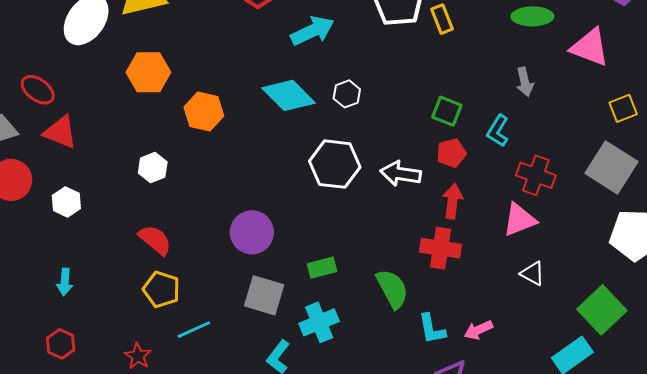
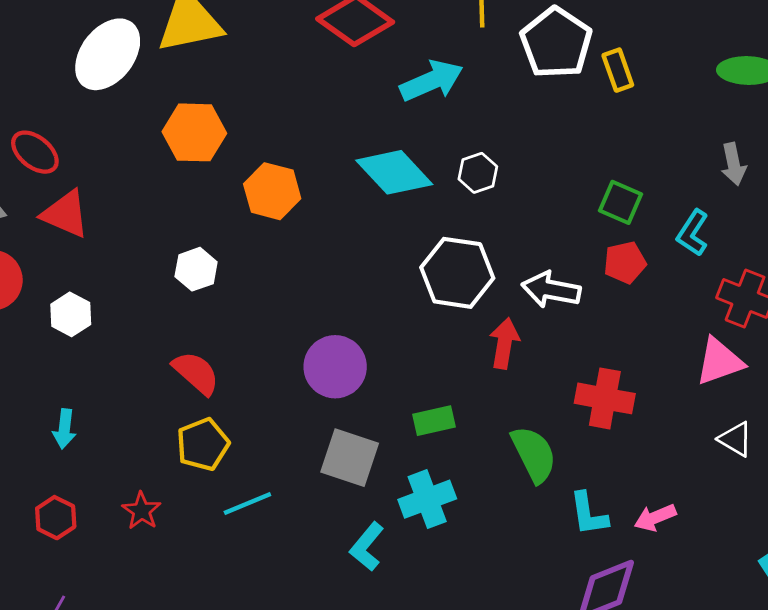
red arrow: (453, 201) -> (504, 343), moved
yellow pentagon: (161, 289) -> (203, 444), turned 30
red star: (138, 356) -> (141, 511), moved

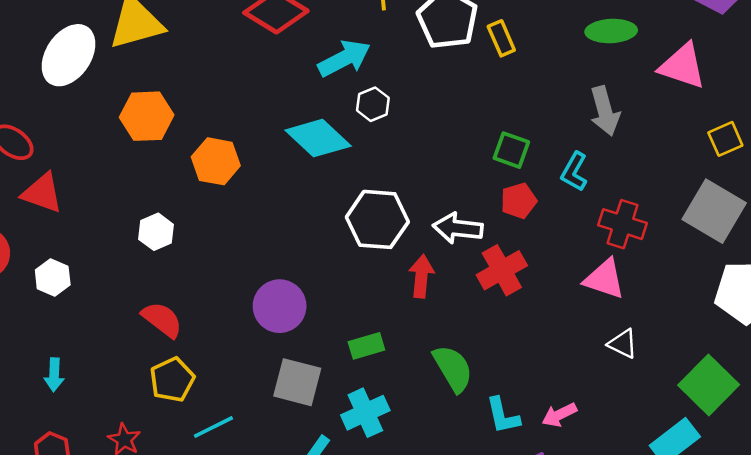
gray arrow: (734, 164) -> (605, 111), size x1.4
white hexagon: (478, 173) -> (373, 104), moved
pink triangle: (719, 361) -> (605, 279), turned 42
red cross: (605, 398) -> (502, 270), moved, turned -36

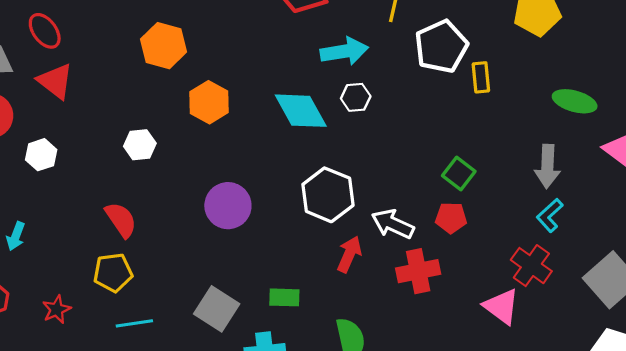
cyan L-shape: (574, 172) -> (550, 215), moved
purple circle: (280, 306) -> (228, 206), moved

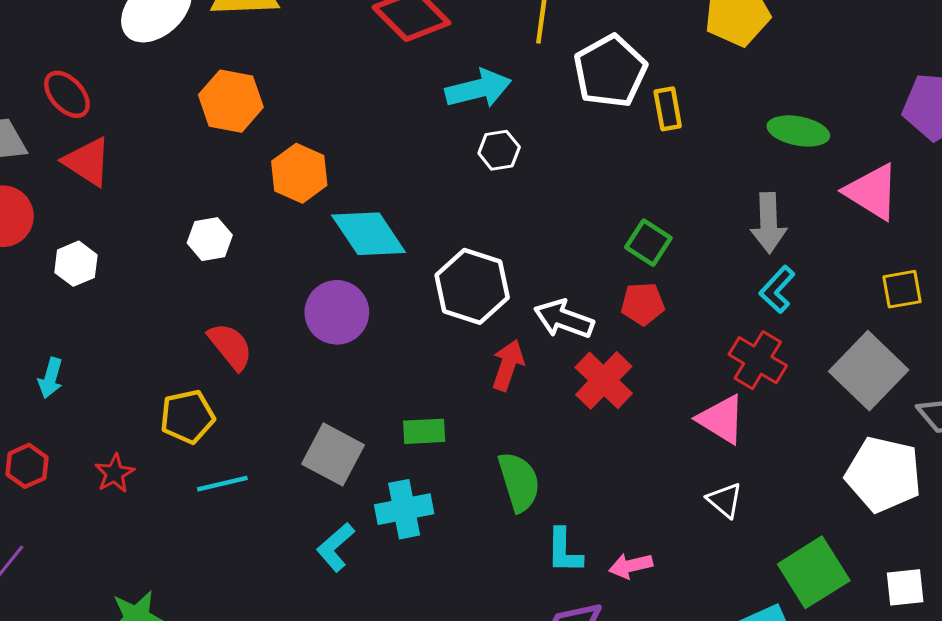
cyan diamond: (301, 111) -> (369, 234), moved
red semicircle: (121, 220) -> (230, 346), moved
red cross: (418, 271) -> (604, 380), turned -30

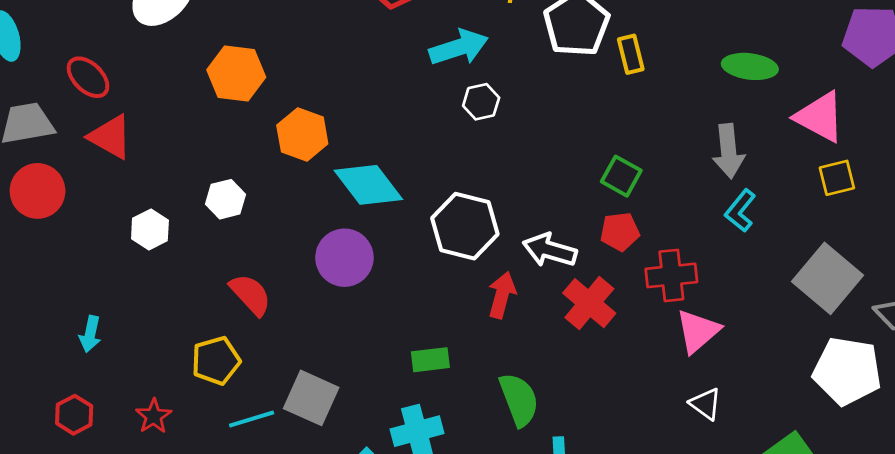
white hexagon: (76, 264) -> (150, 230), moved
yellow square: (902, 289) -> (837, 178), moved
red cross: (758, 360) -> (671, 275), moved, turned -33
pink triangle: (721, 419) -> (698, 331), turned 51
gray square: (333, 454) -> (311, 398), moved

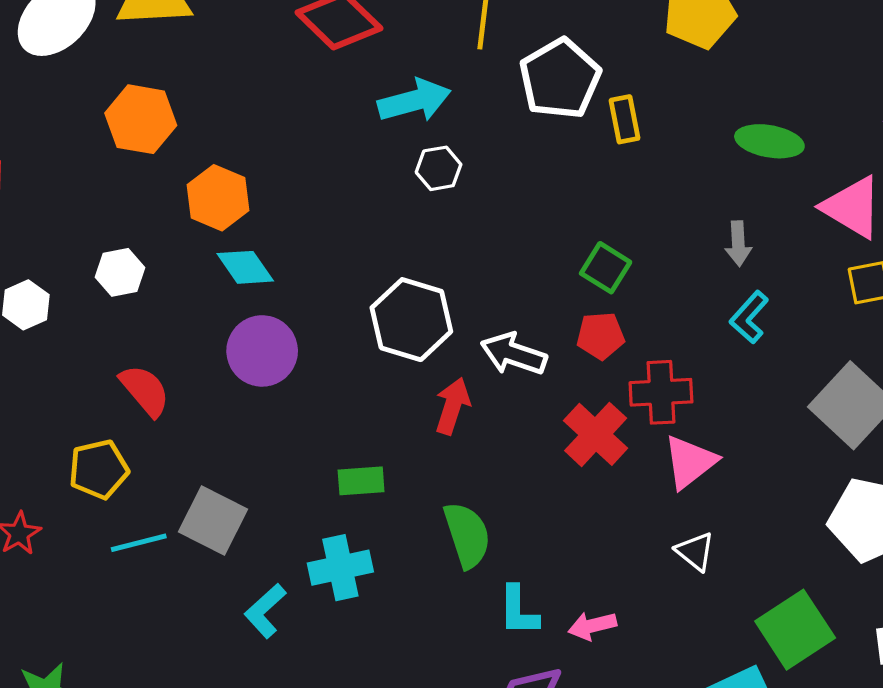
gray arrow: (729, 151) -> (738, 244), size x0.7
cyan diamond: (368, 185) -> (245, 267), moved, size x0.7
red cross: (589, 303) -> (596, 434), moved

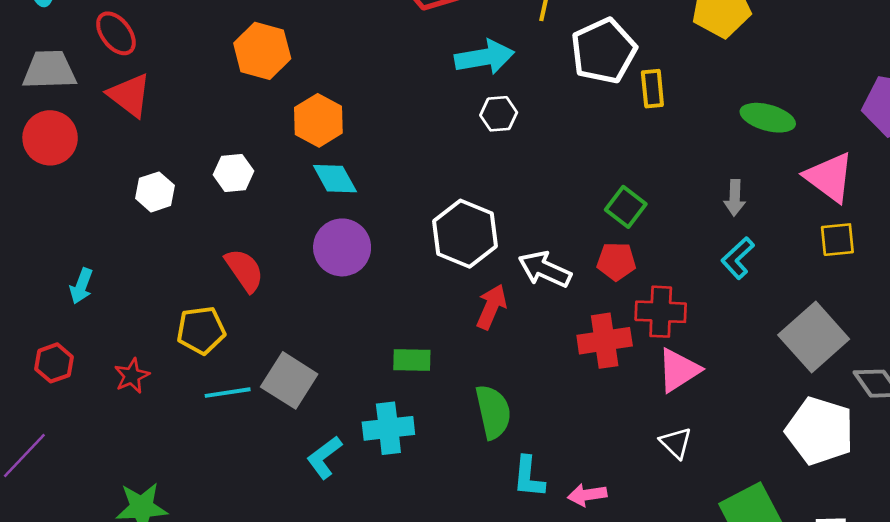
red cross: (596, 434) -> (605, 341), turned 33

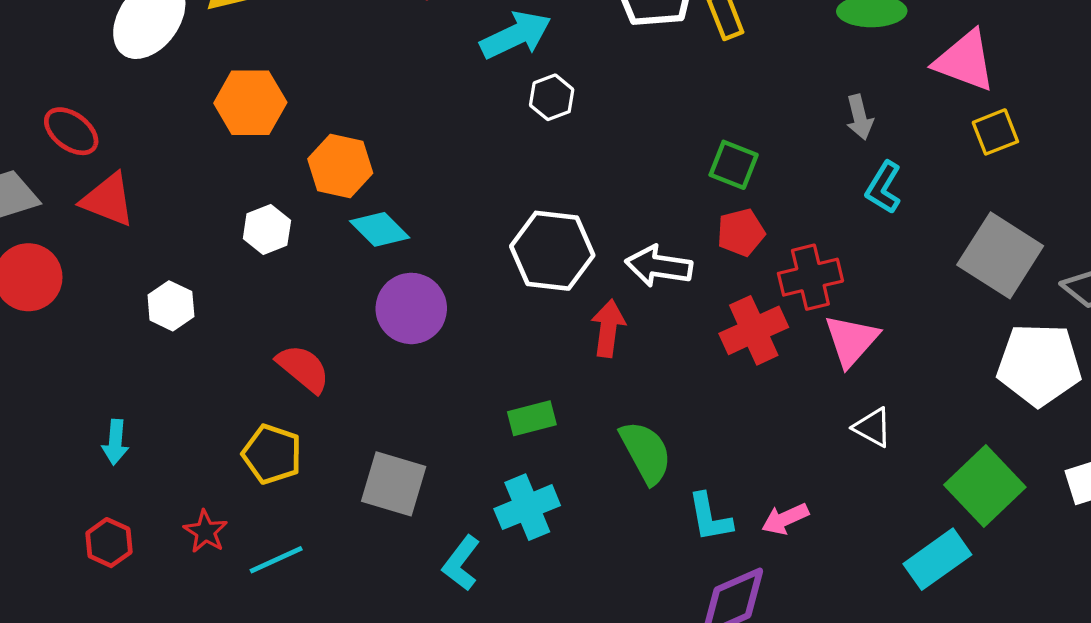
white hexagon: (234, 173) -> (267, 229), moved
yellow pentagon: (201, 330) -> (272, 454), turned -30
cyan line: (228, 393) -> (276, 560), moved

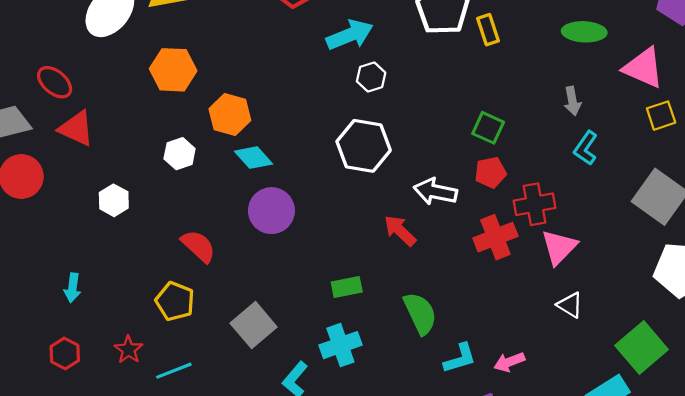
white hexagon: (552, 251) -> (364, 146), moved
red arrow: (608, 328) -> (400, 231), turned -57
gray square: (394, 484) -> (254, 325), turned 30
cyan L-shape: (710, 517) -> (460, 358), turned -99

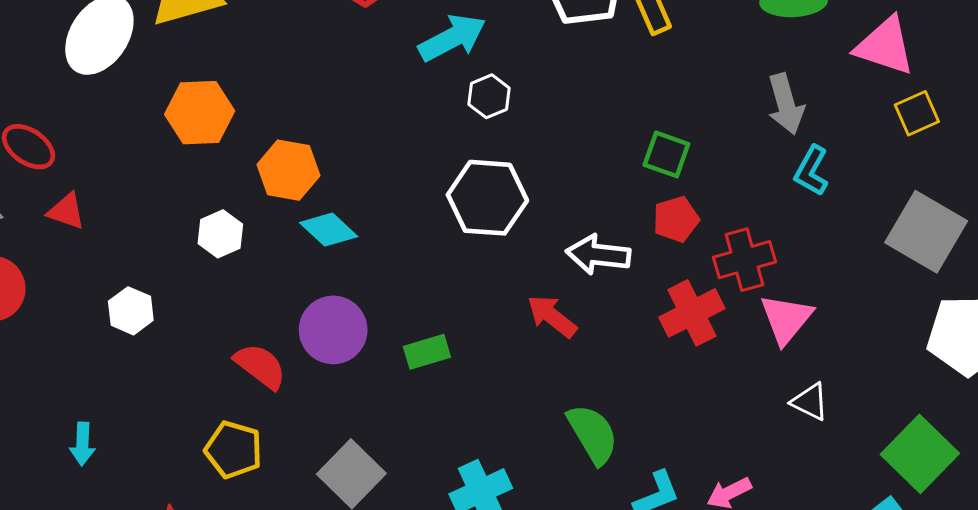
gray arrow: (572, 101) -> (786, 104), size x1.4
red triangle: (76, 129) -> (66, 211), size x0.7
purple circle: (271, 211) -> (333, 330), moved
green rectangle: (347, 287) -> (427, 352), moved

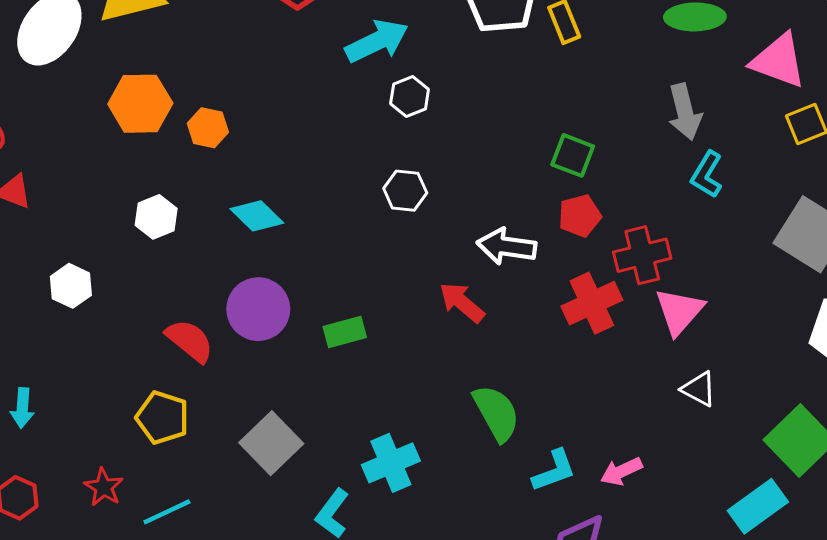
orange hexagon: (288, 170) -> (208, 128), moved, size x0.7
white hexagon: (487, 198) -> (405, 191), size x0.6

